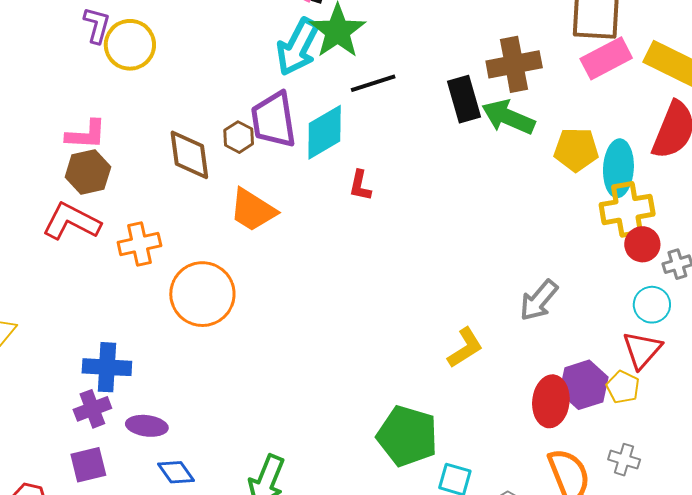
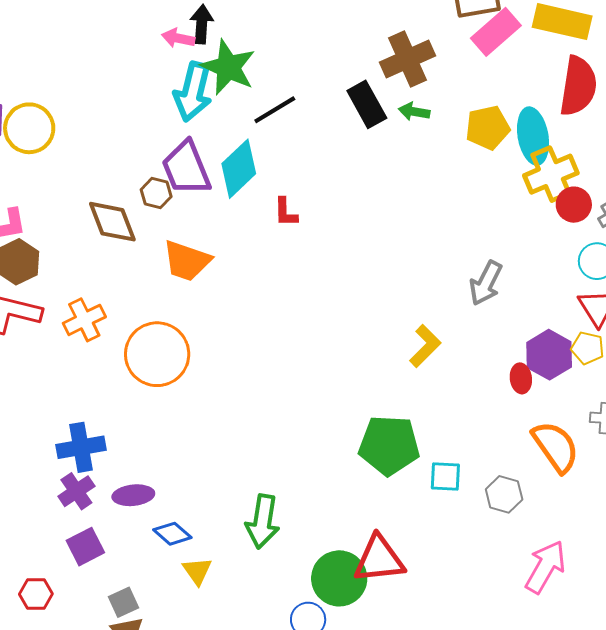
green arrow: (508, 117) -> (414, 112), size x0.6
red ellipse: (551, 401) -> (521, 378), size x0.6

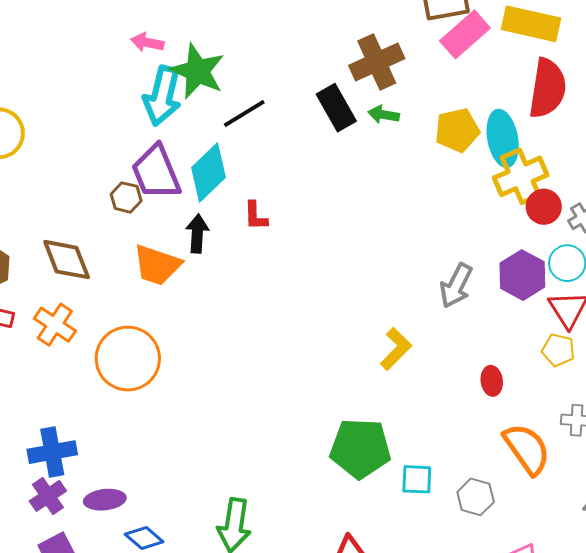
black arrow: (202, 24) -> (197, 234), moved
brown diamond: (112, 222) -> (67, 260), moved
orange cross: (84, 320) -> (55, 325), turned -30
purple hexagon: (549, 355) -> (522, 275), moved

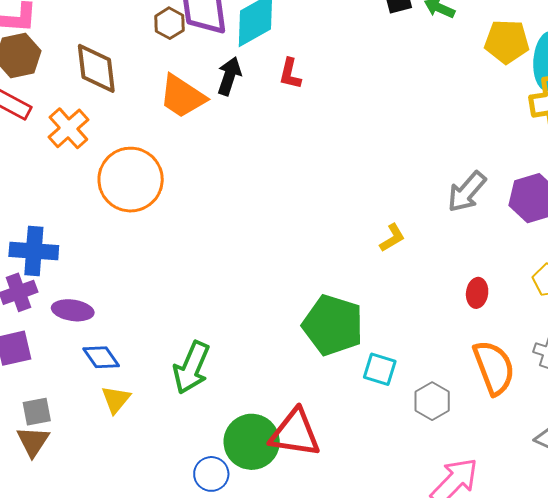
yellow L-shape: (396, 349) -> (392, 238), size x0.7

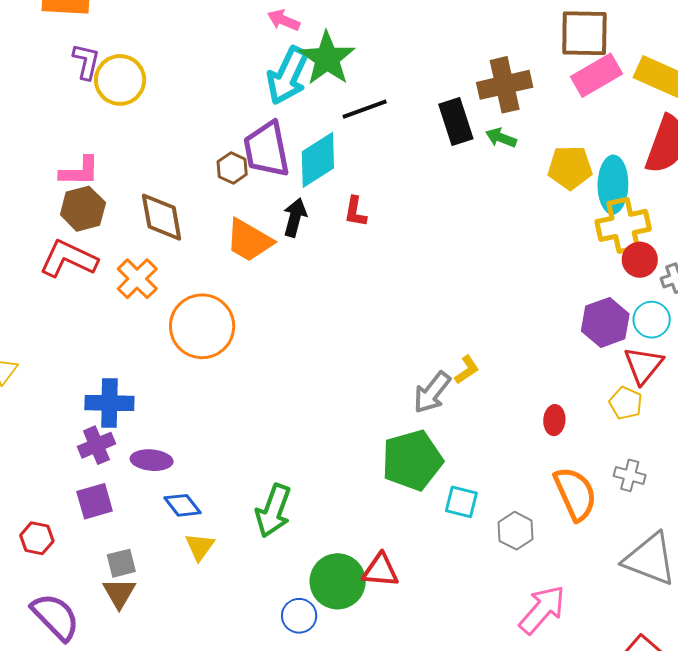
gray arrow: (467, 192) -> (432, 392), moved
green pentagon: (333, 325) -> (412, 460), turned -30
red triangle: (295, 433) -> (380, 570), size x0.7

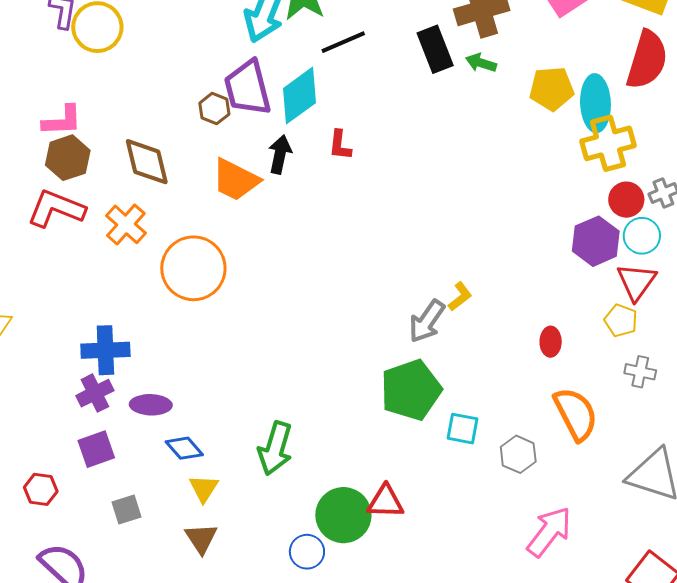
red circle: (640, 260) -> (626, 200), moved
gray cross: (630, 475) -> (640, 372), moved
brown triangle: (119, 593) -> (201, 538), moved

